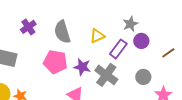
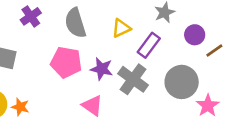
purple circle: (141, 41) -> (195, 35), moved
gray circle: (143, 77) -> (182, 82), size x1.6

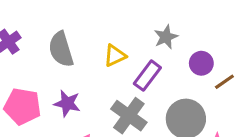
pink pentagon: (66, 62) -> (22, 106), moved
purple star: (102, 69) -> (67, 103), moved

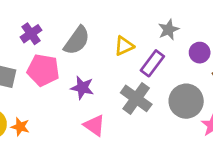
gray semicircle: (61, 49) -> (77, 40), turned -128
pink pentagon: (22, 106) -> (43, 70), moved

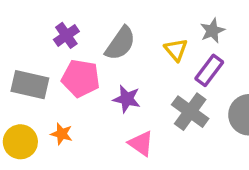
gray star: (169, 30) -> (212, 31), moved
yellow triangle: (124, 46) -> (176, 50), turned -45
orange star: (20, 127) -> (62, 134), moved

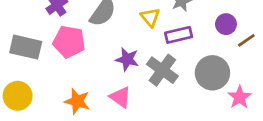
purple rectangle: (209, 70) -> (179, 35), turned 40
purple star: (127, 99) -> (127, 59), moved
orange star: (62, 134) -> (77, 101), moved, size x1.4

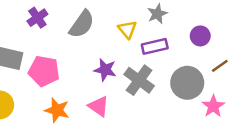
brown line: (246, 40) -> (220, 66), moved
pink pentagon: (69, 42) -> (44, 71), moved

